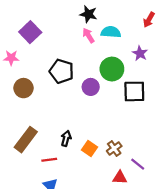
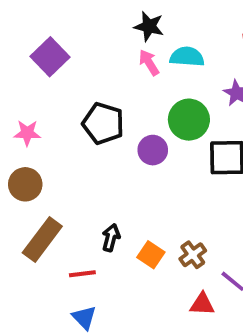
pink star: (11, 58) -> (27, 133), moved
brown circle: (23, 88) -> (25, 184), moved

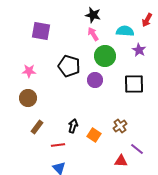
purple square: (50, 57) -> (41, 31), turned -36
cyan semicircle: (187, 57) -> (125, 31), moved
green circle: (189, 120) -> (105, 56), moved
brown rectangle: (42, 239) -> (37, 127), size x0.6
brown cross: (193, 255) -> (120, 126), moved

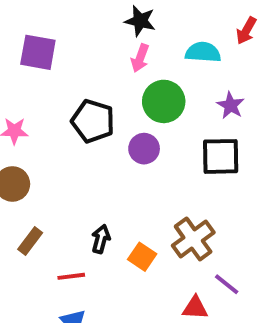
pink arrow: (93, 34) -> (140, 58), turned -128
purple star: (139, 50) -> (231, 105), moved
brown cross: (120, 126) -> (193, 239), size x1.5

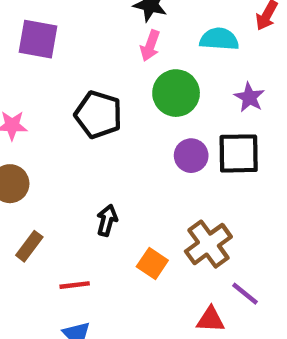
purple circle: (144, 149) -> (191, 156), moved
black arrow: (101, 239) -> (107, 220), moved

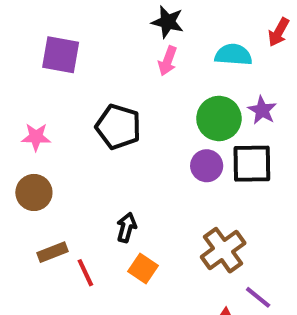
green circle: (176, 93) -> (219, 118), moved
brown rectangle: (29, 246) -> (52, 252), turned 32
orange square: (152, 263) -> (143, 269), moved
red line: (75, 285) -> (85, 273), moved, turned 72

